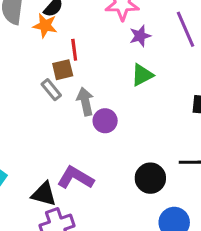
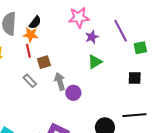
red line: (74, 50) -> (28, 51), moved
gray rectangle: (51, 90) -> (30, 81), moved

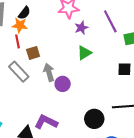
gray rectangle: (30, 81) -> (19, 72), size x1.5

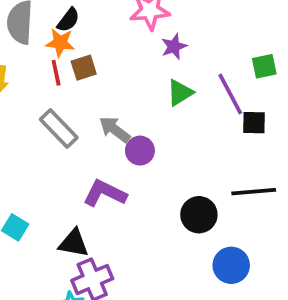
purple line: (110, 21) -> (230, 94), moved
brown square: (33, 53) -> (84, 68), moved
gray arrow: (49, 72) -> (115, 129), turned -36
purple L-shape: (46, 122) -> (105, 193), moved

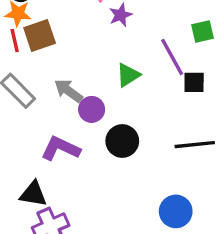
brown square: (84, 68) -> (40, 36), size x1.4
green triangle: (180, 93) -> (128, 75), moved
black circle: (199, 215) -> (122, 141), moved

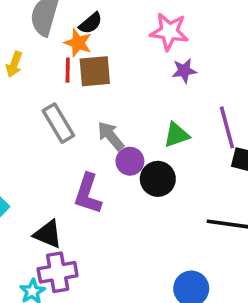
black circle: (122, 141) -> (158, 179), moved
purple L-shape: (61, 148) -> (88, 194), turned -111

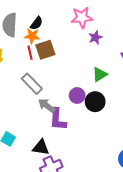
gray arrow: (111, 136) -> (47, 106), moved

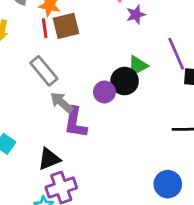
black circle: (95, 102) -> (125, 81), moved
black triangle: (41, 147) -> (49, 159), turned -36

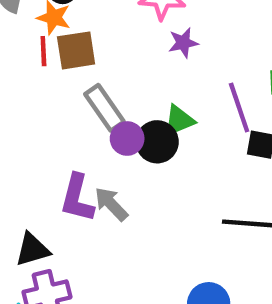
gray rectangle: (44, 71) -> (104, 108), moved
purple circle: (104, 92) -> (127, 138), moved
gray arrow: (62, 102) -> (111, 204), moved

